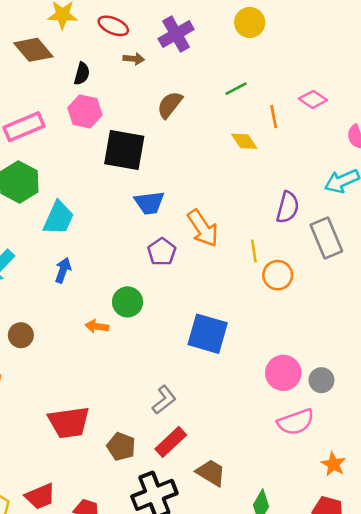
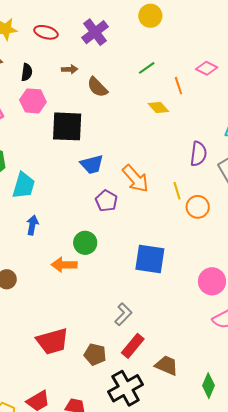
brown arrow: (134, 59) -> (70, 69), moved
brown semicircle: (170, 105) -> (97, 87), turned -75
orange arrow: (97, 326) -> (64, 265), size x1.4

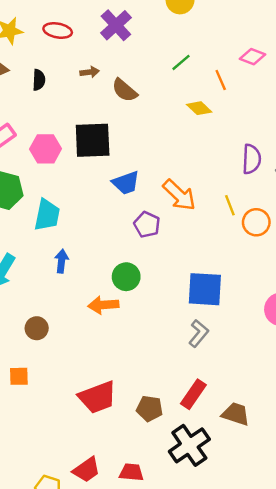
pink hexagon: (33, 101) -> (46, 149), moved
gray L-shape: (123, 314) -> (199, 333), moved

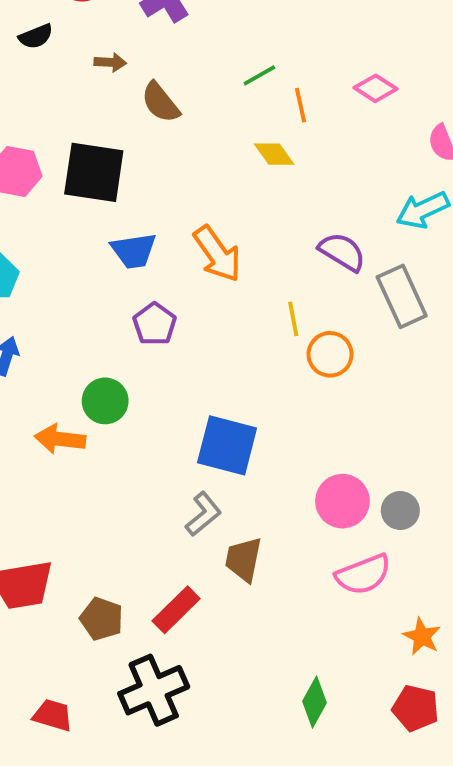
black semicircle: (39, 80) -> (36, 36), moved, turned 54
orange line: (221, 80) -> (300, 105), moved
purple semicircle: (252, 159) -> (342, 252), turned -72
orange arrow: (179, 195) -> (217, 254), moved
brown trapezoid: (236, 414) -> (243, 559), moved, turned -108

